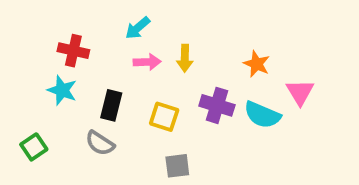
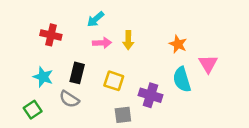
cyan star: (62, 90) -> (43, 77), moved
purple cross: (217, 105) -> (150, 95), moved
cyan semicircle: (262, 115) -> (182, 79), turned 50
green square: (34, 147) -> (33, 110), moved

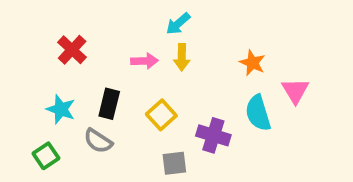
cyan arrow: (95, 19) -> (178, 24), moved
red cross: (51, 35) -> (72, 50), turned 30
yellow square: (114, 81) -> (161, 115), turned 30

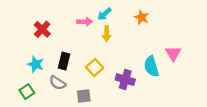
pink arrow: (145, 61) -> (85, 22), moved
orange star: (252, 63) -> (142, 17), moved
gray square: (174, 163) -> (84, 96), moved

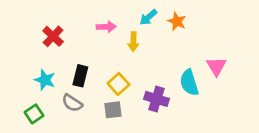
cyan arrow: (104, 14) -> (148, 17), moved
gray square: (84, 96) -> (113, 110), moved

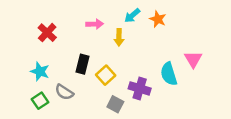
black rectangle: (80, 76) -> (82, 64), moved
gray square: (113, 110) -> (115, 104), moved, turned 35
green square: (34, 114) -> (40, 101), moved

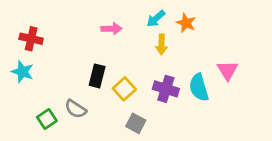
red cross: (47, 33) -> (31, 39), moved, turned -30
yellow arrow: (119, 37) -> (162, 44), moved
cyan star: (40, 71) -> (23, 72), moved
purple cross: (140, 88) -> (166, 89), moved

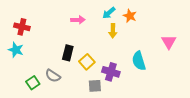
pink triangle: (228, 70) -> (169, 42), moved
purple cross: (166, 89) -> (111, 72), moved
gray square: (136, 123) -> (95, 86), turned -32

